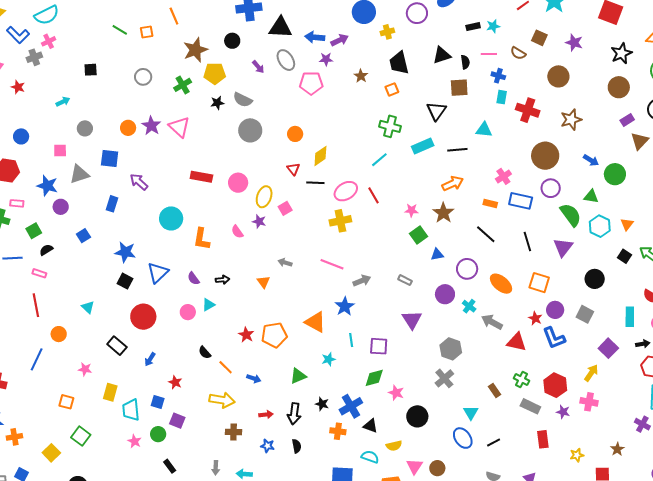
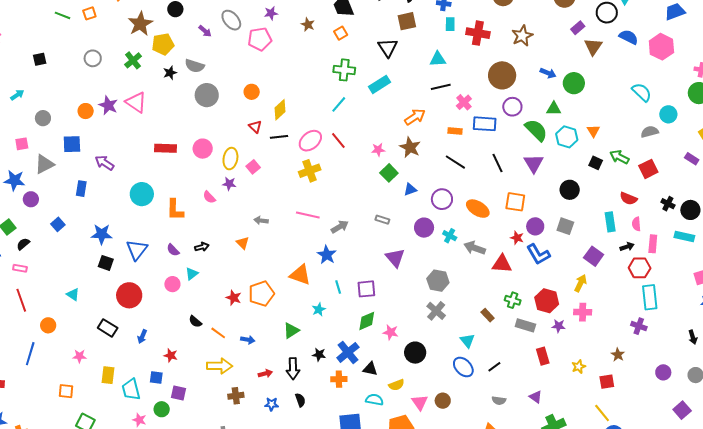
black line: (457, 150) -> (441, 87), moved

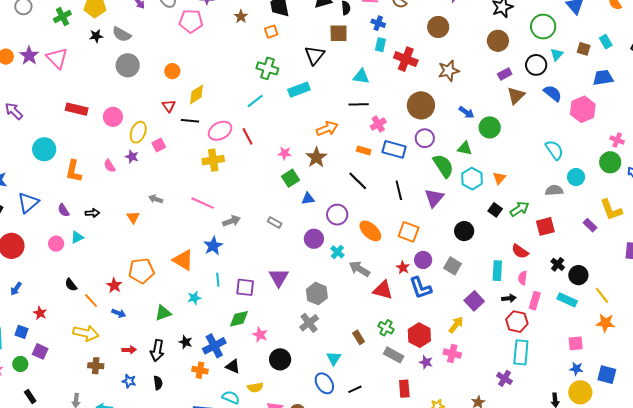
green arrow: (619, 157) -> (519, 209), turned 108
purple triangle: (395, 258) -> (279, 278), moved
red star: (234, 298) -> (114, 285), moved

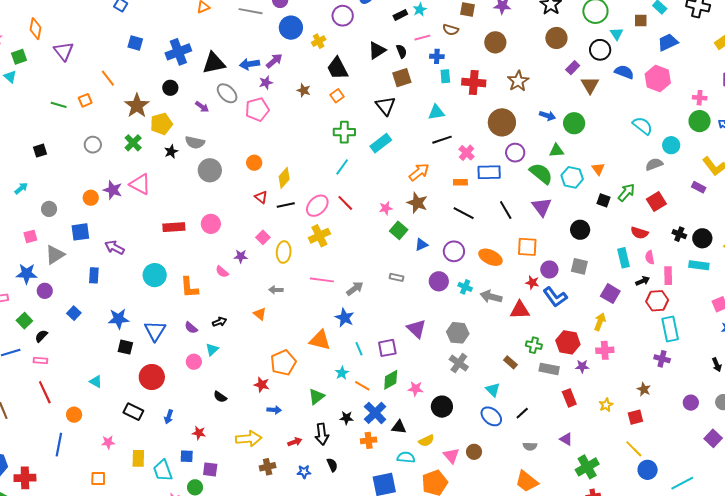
yellow ellipse: (138, 132) -> (284, 252), moved
orange line: (91, 301) -> (362, 386), moved

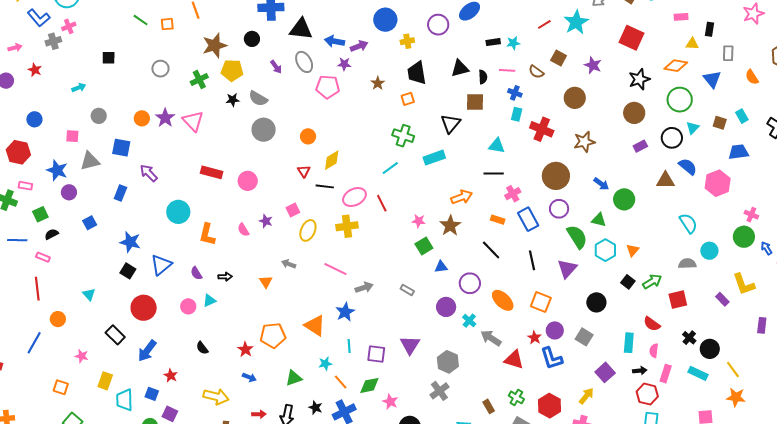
brown triangle: (590, 85) -> (665, 180), moved, turned 42
blue rectangle: (489, 172) -> (528, 219), turned 45
blue arrow: (169, 417) -> (147, 351), size x1.6

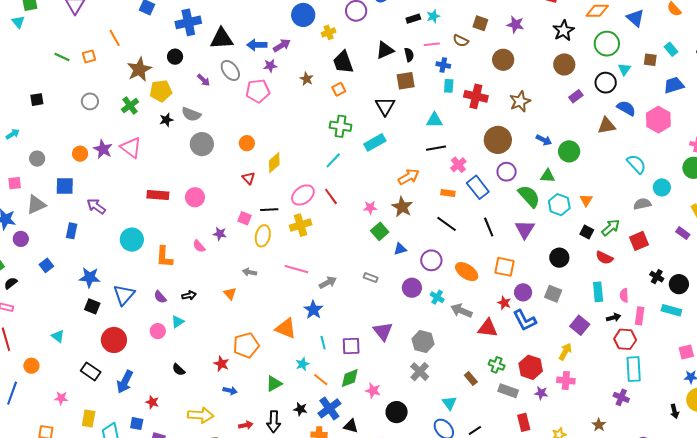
black line: (325, 186) -> (269, 210), moved
pink square: (293, 210) -> (244, 218), turned -32
red semicircle: (652, 324) -> (604, 258), moved

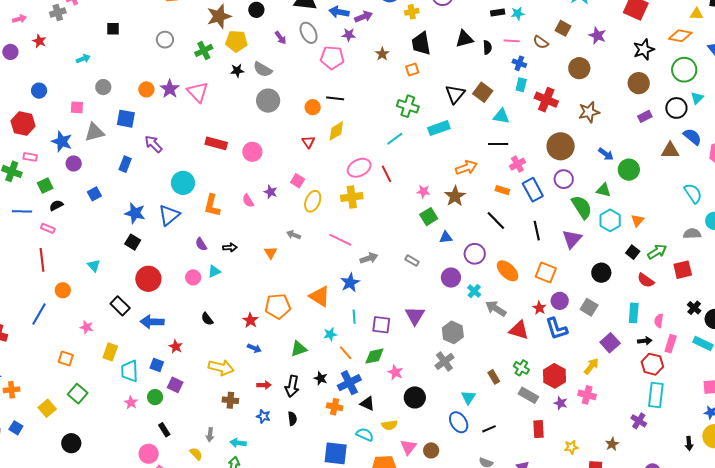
brown square: (406, 81) -> (483, 92), moved, turned 36
black line: (269, 210) -> (335, 98), moved
blue triangle: (124, 295) -> (169, 215), moved
blue arrow: (125, 382) -> (152, 322), turned 55

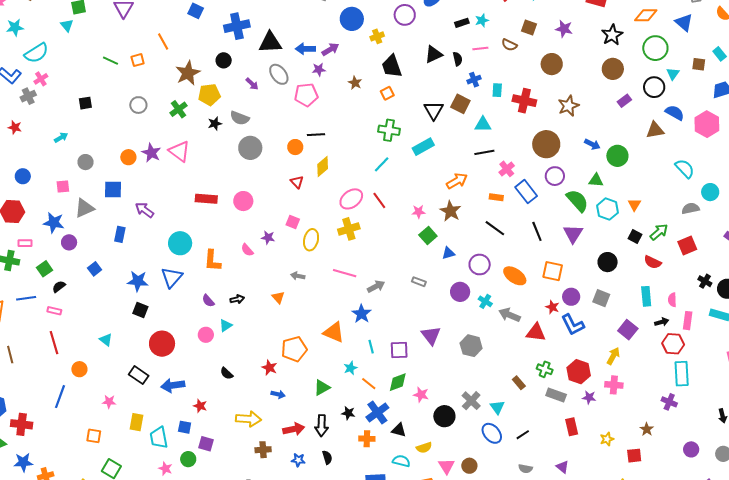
blue cross: (519, 63) -> (474, 80), moved, turned -32
gray cross: (444, 361) -> (471, 401), moved
red arrow: (264, 385) -> (294, 429), size x1.5

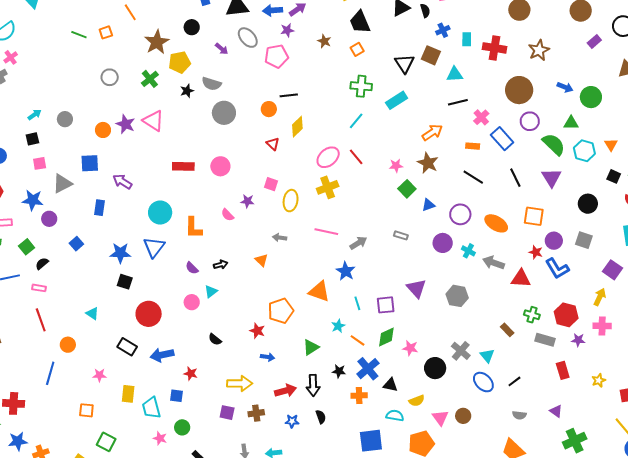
black square: (85, 103) -> (32, 139), moved
gray circle: (86, 162) -> (65, 119), moved
purple square: (206, 444) -> (227, 413), moved

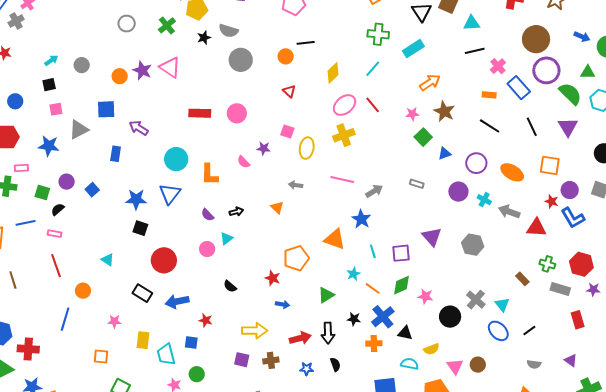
purple circle: (530, 121) -> (546, 70), size x1.4
yellow diamond: (297, 127) -> (333, 73), moved
orange arrow: (432, 132) -> (430, 82), moved
purple circle: (49, 219) -> (67, 182), moved
green square: (26, 247) -> (42, 192), turned -35

